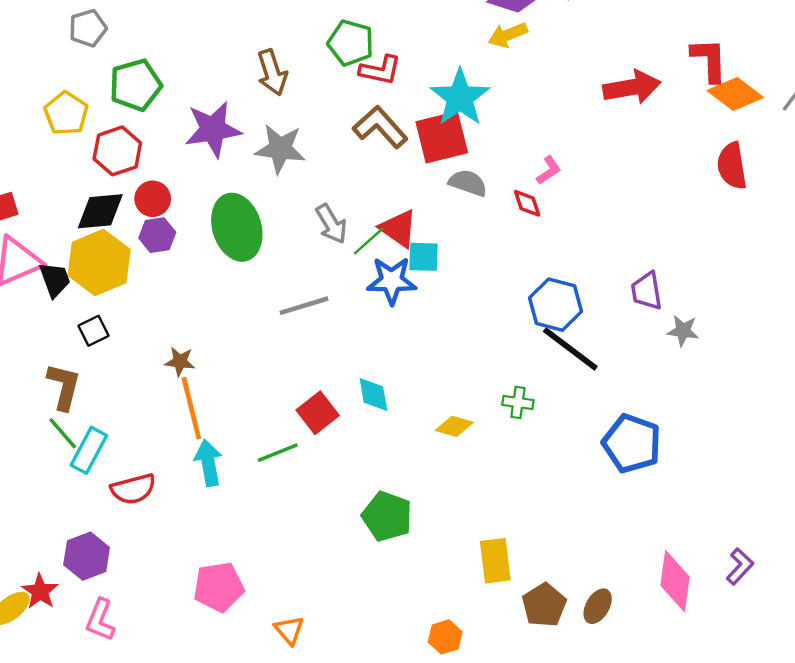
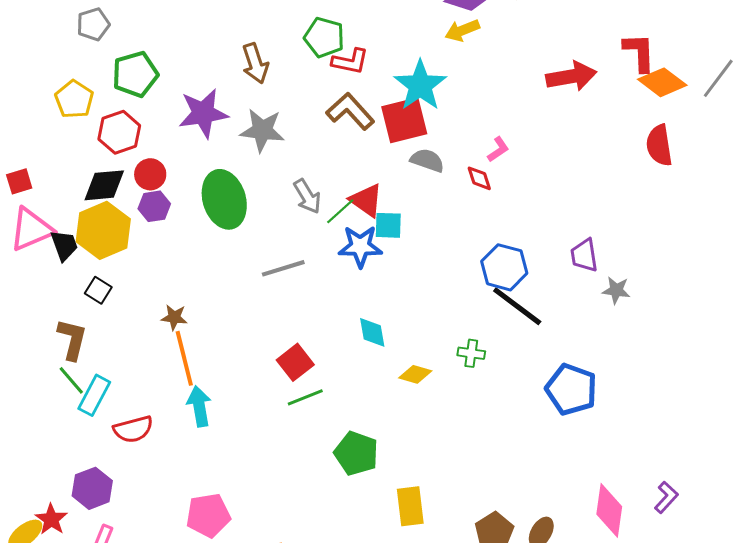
black square: (93, 331) -> (98, 290), turned -32
cyan diamond: (373, 395) -> (372, 332), moved
green line: (278, 453) -> (305, 397), moved
yellow rectangle: (495, 561) -> (410, 506), moved

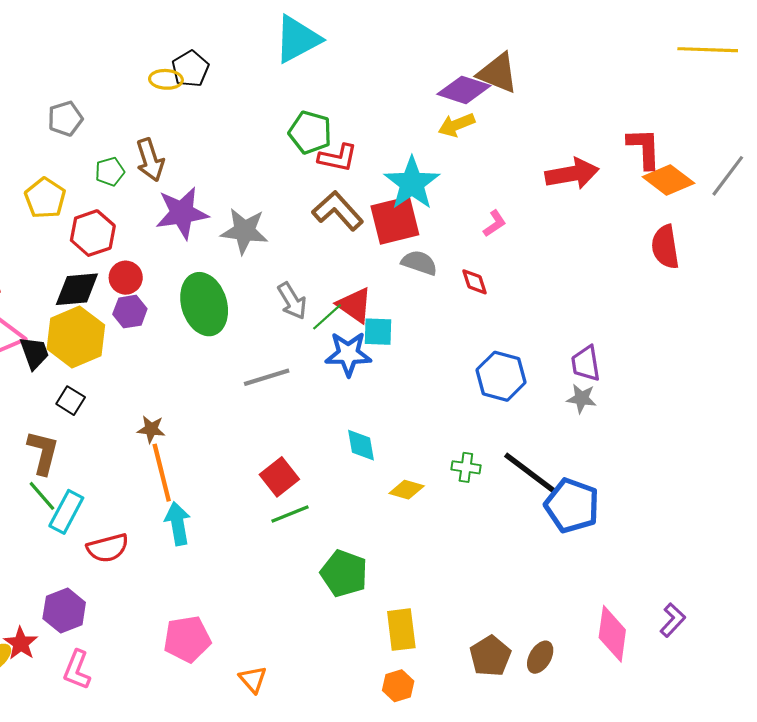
brown arrow: (255, 63) -> (150, 160), moved
green pentagon: (135, 74) -> (110, 172), size x0.6
pink L-shape: (498, 149) -> (495, 224), moved
gray star: (616, 290) -> (582, 398), moved
black line: (517, 306) -> (530, 473), moved

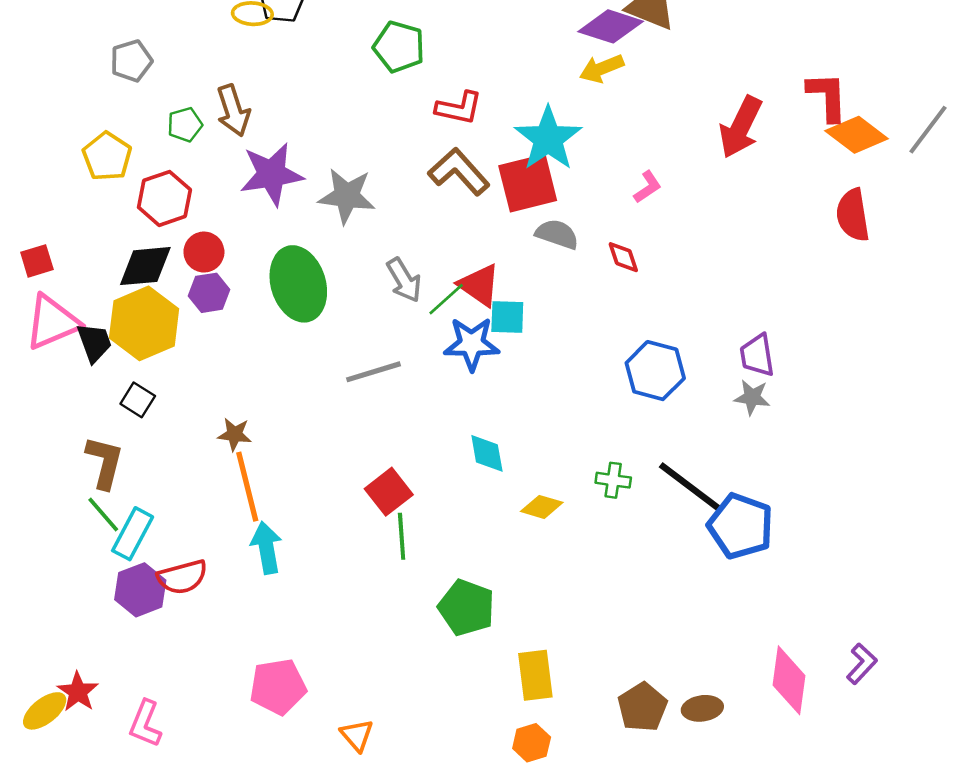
green pentagon: (310, 132) -> (399, 47), moved
red arrow: (572, 174) -> (741, 127), turned 126
green line: (290, 514) -> (402, 536), turned -72
purple hexagon: (64, 610) -> (140, 590), moved
brown ellipse: (540, 657) -> (702, 708), turned 52

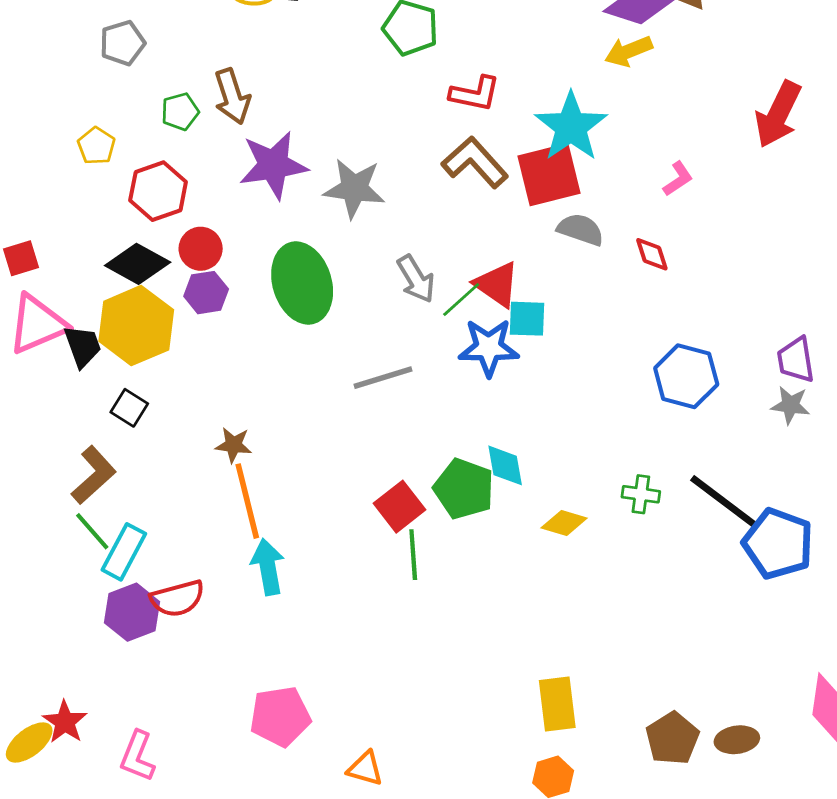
yellow pentagon: (107, 156) -> (96, 146), size x0.7
black diamond: (145, 266) -> (138, 264), turned 34
brown L-shape: (105, 462) -> (94, 475), turned 34
green pentagon: (467, 608) -> (464, 489), moved
orange triangle: (357, 735) -> (365, 769), turned -33

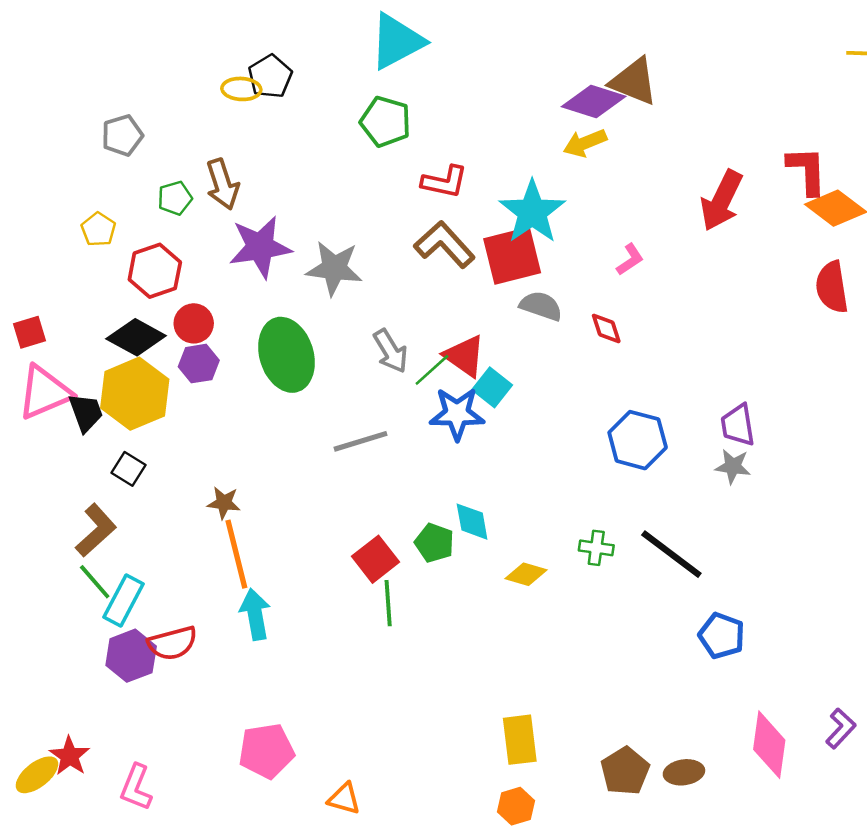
cyan square: (527, 319) -> (492, 387), turned 36
green pentagon: (464, 489) -> (434, 543), size x0.7
blue pentagon: (778, 544) -> (722, 636), moved, size x0.7

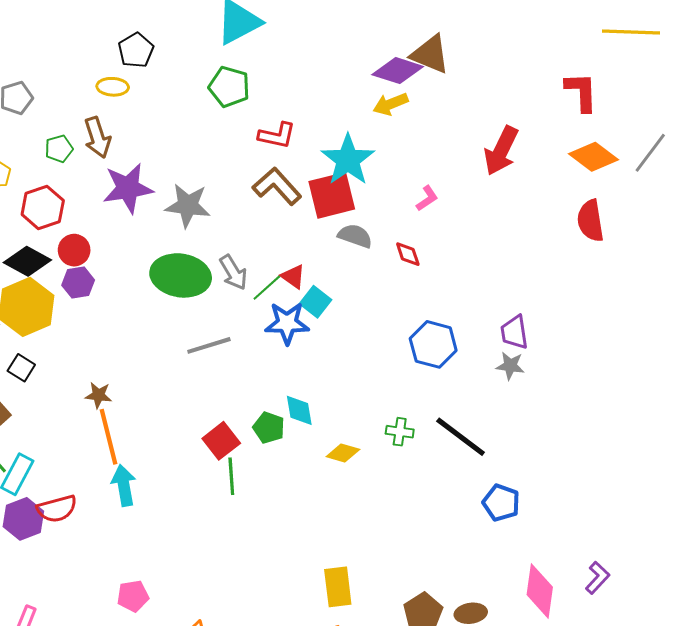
yellow ellipse: (241, 89) -> (113, 87), moved
red L-shape: (807, 170) -> (581, 92), moved
green ellipse: (286, 355) -> (181, 275), moved, turned -64
red triangle: (465, 356) -> (293, 276), size x0.7
pink pentagon: (266, 751) -> (133, 596), size x0.7

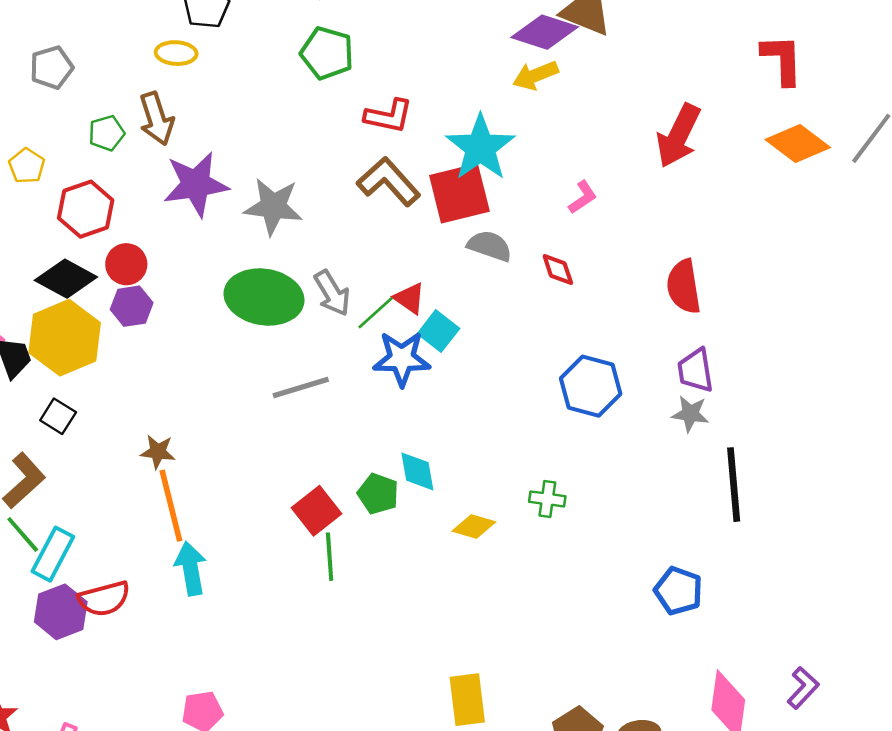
red semicircle: (590, 221) -> (684, 287), moved
black line: (461, 437) -> (734, 485), moved, turned 48

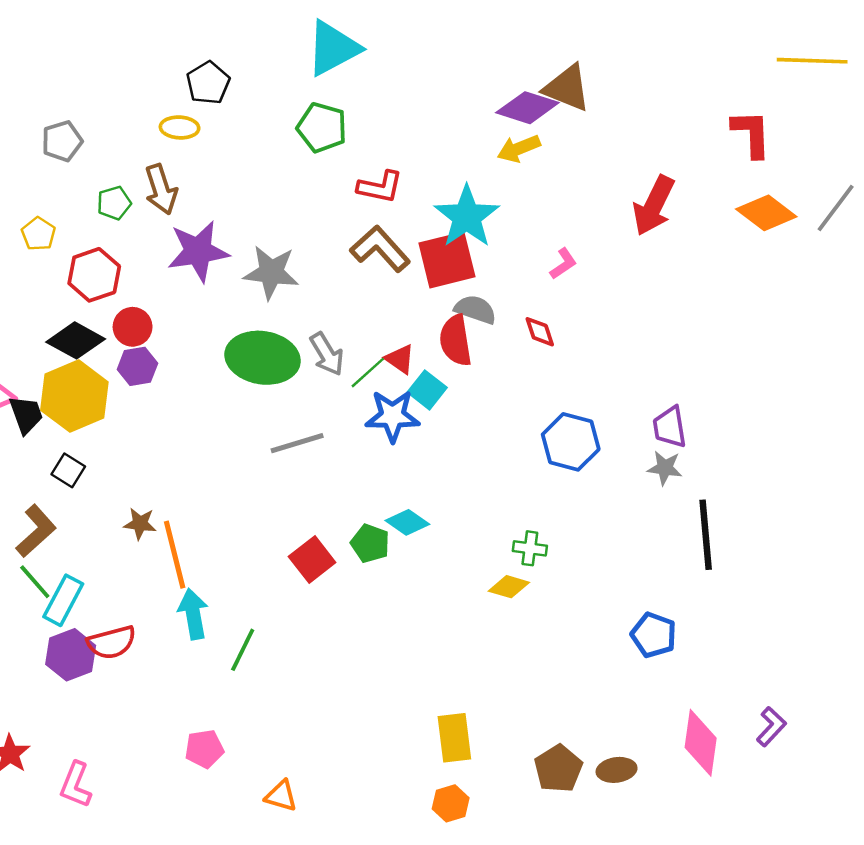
red semicircle: (684, 287) -> (456, 340), moved
brown star: (158, 452) -> (140, 524), moved
cyan diamond: (417, 471) -> (407, 522), turned -45
yellow diamond: (474, 527) -> (509, 587), moved
green line: (330, 557) -> (243, 650), moved, turned 30

